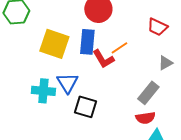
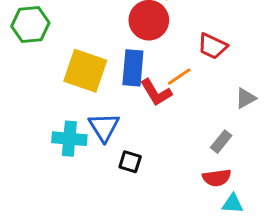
red trapezoid: (157, 27) -> (212, 46), moved
gray rectangle: (148, 93) -> (221, 142), size x0.7
black square: (85, 107) -> (130, 162), size x0.7

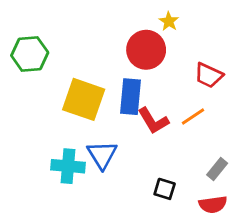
orange line: (179, 77) -> (193, 116), moved
black square: (130, 162) -> (165, 189), moved

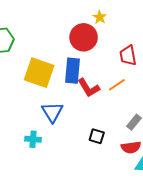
red trapezoid: (209, 75) -> (128, 56), turned 55
cyan cross: (68, 166) -> (33, 139), moved, size x0.7

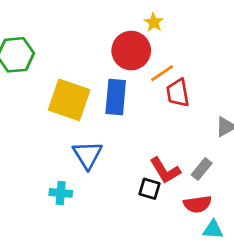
red trapezoid: (128, 56) -> (178, 93), moved
orange line: (117, 85) -> (162, 73), moved
red L-shape: (89, 88) -> (165, 170), moved

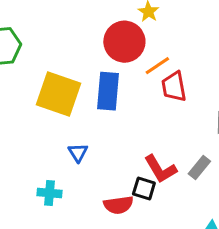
blue triangle: (87, 155) -> (78, 153), size x0.6
red semicircle: (197, 204) -> (118, 205), moved

